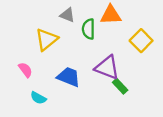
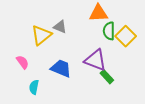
gray triangle: (67, 15) -> (60, 27), moved
green semicircle: (89, 29) -> (109, 31), moved
cyan semicircle: (38, 98) -> (34, 87), turned 72

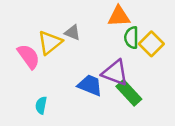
pink semicircle: (23, 62) -> (29, 56), moved, size x1.5
blue trapezoid: (61, 68) -> (90, 85), moved
green rectangle: (107, 77) -> (129, 93), size x1.5

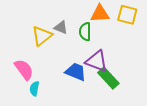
green semicircle: (131, 38) -> (85, 32), moved
yellow square: (151, 44) -> (127, 15), moved, turned -30
pink semicircle: (29, 56) -> (24, 70), moved

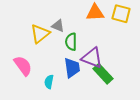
green semicircle: (85, 32) -> (71, 42), moved
blue trapezoid: (76, 72) -> (72, 68), turned 60
cyan semicircle: (34, 89) -> (49, 82), moved

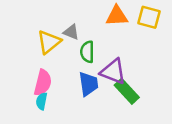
pink semicircle: (23, 66) -> (43, 83), moved, turned 50
cyan semicircle: (49, 82) -> (42, 101), moved

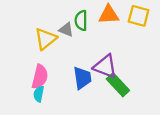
green semicircle: (87, 52) -> (81, 20), moved

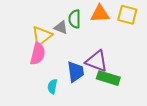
pink semicircle: (40, 77) -> (38, 54), moved
green rectangle: (118, 85) -> (108, 78), turned -30
cyan semicircle: (39, 94) -> (52, 86), moved

